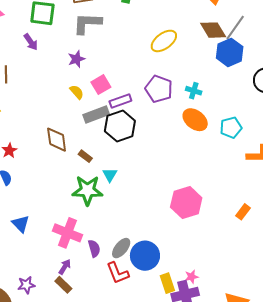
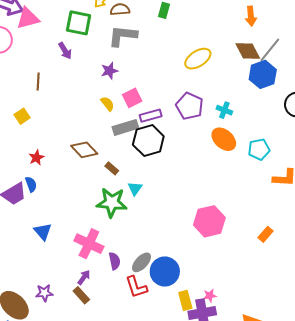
brown diamond: (57, 140) -> (84, 150), turned -40

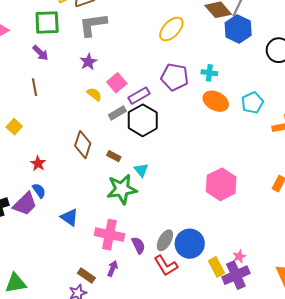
brown line: (38, 81) -> (35, 87), moved
gray rectangle: (125, 127) -> (117, 113), size x0.7
brown diamond: (84, 150) -> (83, 145), turned 76
blue triangle: (43, 231) -> (69, 217), moved
brown rectangle: (81, 295) -> (86, 275), moved

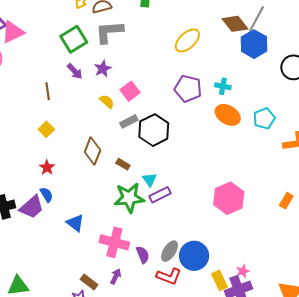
green square: (47, 23) -> (74, 39), moved, turned -32
purple arrow: (40, 53) -> (75, 71), moved
purple rectangle: (139, 96) -> (160, 195), moved
yellow square: (14, 127) -> (46, 129), moved
red L-shape: (166, 266) -> (169, 276), turned -40

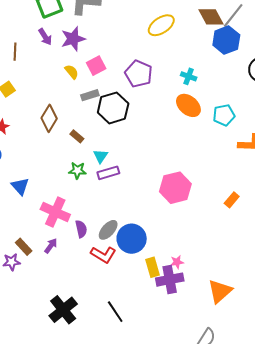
purple star: (103, 69) -> (73, 39), size x1.4
purple pentagon: (188, 89) -> (139, 74), moved
green star: (129, 198) -> (77, 170), size x0.6

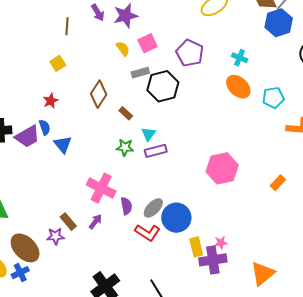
blue triangle: (20, 186) -> (63, 144), moved

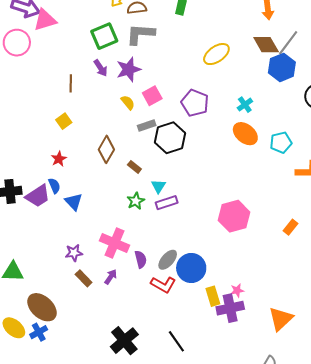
cyan cross: (240, 58) -> (245, 105), turned 35
green star: (125, 147) -> (136, 201), turned -30
purple star: (56, 236) -> (74, 253), moved

